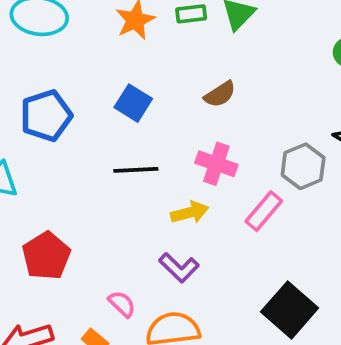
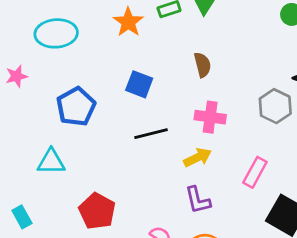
brown semicircle: (220, 94) -> (202, 65), turned -60
pink rectangle: (264, 211) -> (255, 172), moved
purple L-shape: (179, 268) -> (198, 200), turned 44

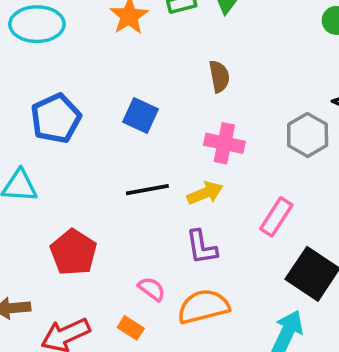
blue square: (139, 84) -> (141, 116), moved
black line: (151, 134) -> (147, 190), moved

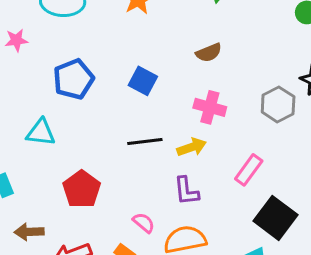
brown semicircle: (219, 76) -> (209, 53), turned 75

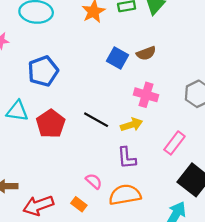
blue square: (143, 81) -> (118, 58), moved
black line: (145, 142) -> (96, 120), turned 35
red pentagon: (82, 189) -> (51, 124), moved

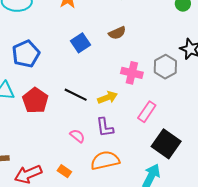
blue square: (118, 58) -> (81, 43), moved, turned 30
pink cross: (146, 95) -> (132, 73), moved
pink semicircle: (94, 181) -> (77, 136), moved

